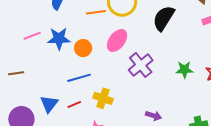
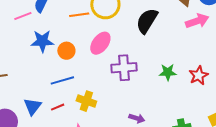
pink line: (32, 36) -> (23, 16), moved
purple cross: (141, 65) -> (124, 68), turned 35

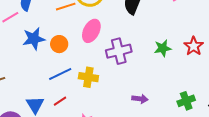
yellow cross: (86, 101) -> (88, 77), moved

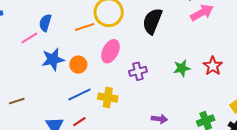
purple cross: (119, 51) -> (138, 71), size x0.7

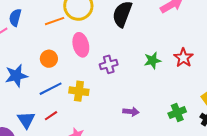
pink ellipse: (110, 51) -> (81, 45), turned -40
blue star: (53, 59) -> (16, 76), moved

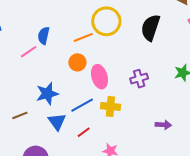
pink ellipse: (81, 45) -> (99, 77), moved
orange circle: (49, 59) -> (77, 62), moved
blue triangle: (26, 120) -> (57, 122), moved

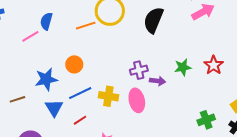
orange circle: (77, 62) -> (74, 64), moved
pink ellipse: (99, 77) -> (137, 100), moved
purple arrow: (163, 125) -> (158, 81), moved

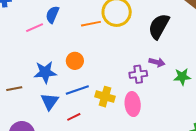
purple arrow: (158, 81) -> (157, 62), moved

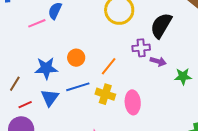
orange line: (91, 24) -> (109, 66), moved, turned -42
purple cross: (138, 74) -> (141, 48), moved
brown line: (14, 89) -> (15, 84), turned -49
red line: (74, 117) -> (25, 105), moved

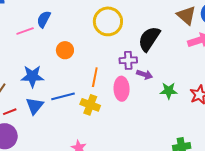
orange circle: (76, 58) -> (65, 50), moved
orange line: (109, 66) -> (95, 77), turned -30
pink ellipse: (133, 102) -> (122, 89), moved

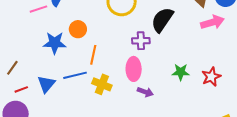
purple arrow: (145, 75) -> (145, 92), moved
blue star: (32, 76) -> (55, 43), moved
orange line: (95, 77) -> (93, 55), moved

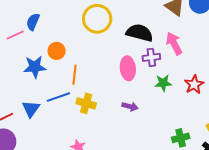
black semicircle: (162, 20) -> (140, 33), turned 76
pink arrow: (212, 22) -> (174, 43), moved, turned -95
purple cross: (141, 41) -> (151, 57), moved
pink ellipse: (134, 69) -> (128, 68), moved

